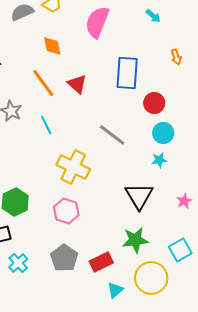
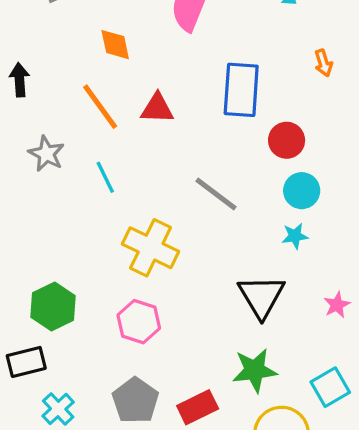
red triangle: (77, 84) -> (157, 108), turned -40

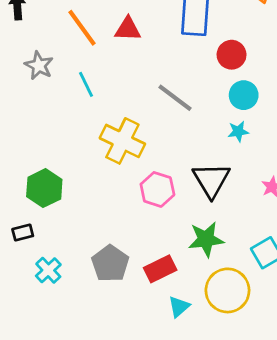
pink hexagon: (139, 322) -> (157, 189), moved
black rectangle: (26, 362) -> (23, 233), size x0.7

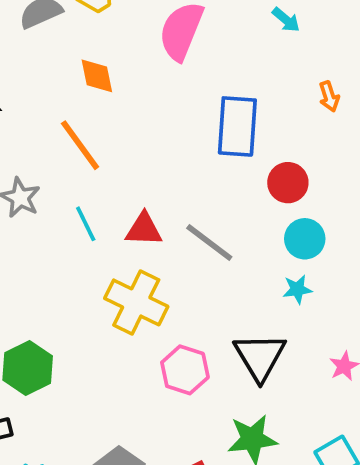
red triangle: (128, 29) -> (144, 229), moved

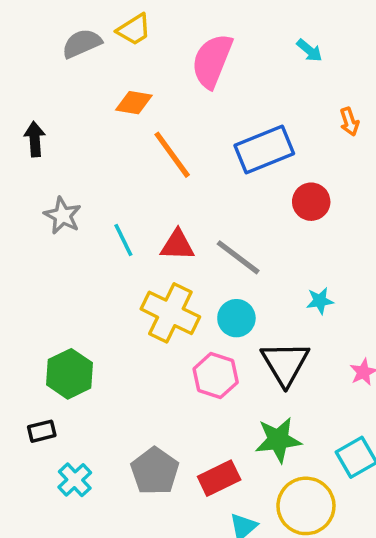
orange diamond: (97, 76) -> (134, 103), turned -69
blue rectangle: (237, 126) -> (264, 150), turned 64
orange line: (80, 145) -> (172, 155), moved
cyan circle: (305, 239) -> (236, 318), moved

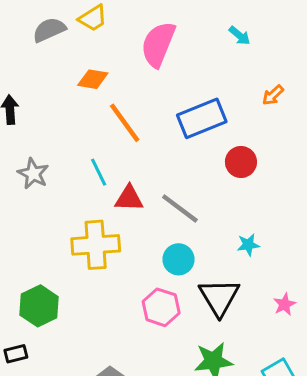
orange arrow: (349, 122) -> (273, 95), turned 65
cyan line: (123, 240) -> (99, 172), moved
yellow cross: (170, 313) -> (96, 245), moved, turned -30

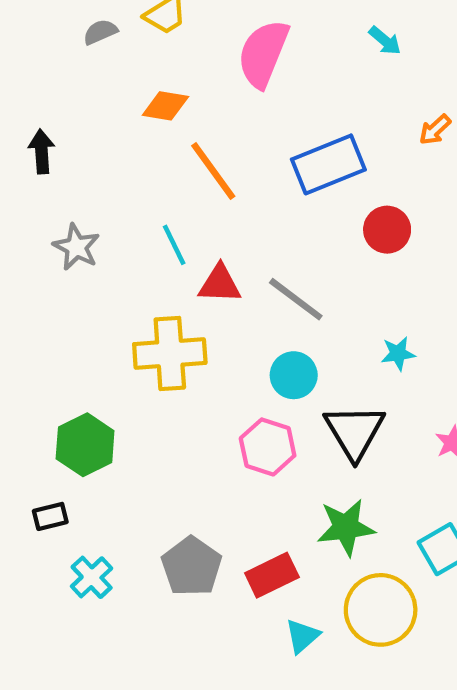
gray semicircle: (49, 30) -> (100, 32), size x0.7

